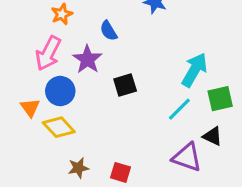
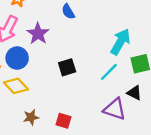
blue semicircle: (109, 31) -> (68, 12), moved
black square: (125, 85) -> (67, 67), moved

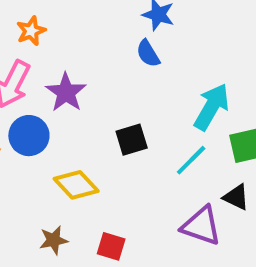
blue semicircle: (68, 12) -> (148, 53), moved
black square: (67, 67) -> (132, 140), moved
yellow diamond: (16, 86) -> (76, 185), moved

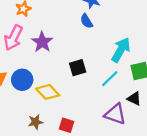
blue circle: (29, 136) -> (22, 80), moved

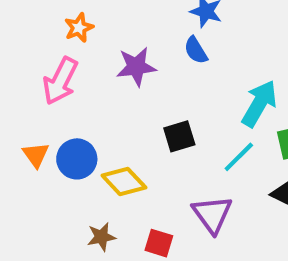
purple star: (42, 42) -> (136, 67), moved, turned 30
purple triangle: (115, 114) -> (212, 214), moved, turned 35

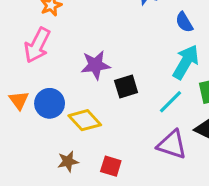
blue semicircle: (196, 50) -> (184, 22), moved
purple star: (136, 67) -> (95, 65), moved
purple triangle: (212, 214) -> (172, 145), moved, turned -36

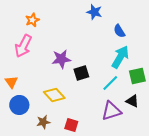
blue circle: (50, 103) -> (19, 105), moved
purple triangle: (172, 145) -> (111, 111), turned -35

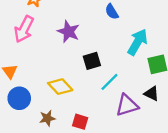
blue semicircle: (119, 31) -> (112, 12), moved
purple star: (61, 59) -> (68, 32), moved, turned 30
cyan line: (110, 83) -> (109, 82), moved

